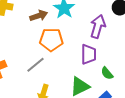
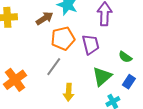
purple trapezoid: (89, 54) -> (91, 45), moved

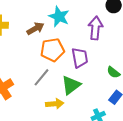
green triangle: (102, 77) -> (71, 85), moved
yellow arrow: (69, 92) -> (55, 104), turned -102

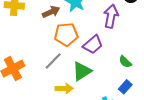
purple trapezoid: (80, 58) -> (93, 45), turned 55

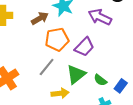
purple arrow: (111, 16) -> (100, 17), turned -70
green semicircle: (125, 62) -> (100, 80), moved

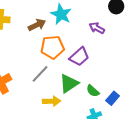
purple arrow: (100, 17) -> (97, 28), size x0.7

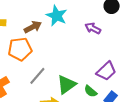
orange pentagon: (52, 47) -> (20, 49), moved
purple trapezoid: (79, 57) -> (106, 71), moved

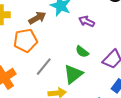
purple arrow: (93, 28) -> (87, 21), moved
green semicircle: (91, 91) -> (82, 52), moved

